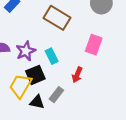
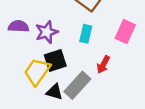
cyan rectangle: (52, 56) -> (86, 34), moved, turned 35
gray rectangle: (56, 95) -> (77, 85), size x1.5

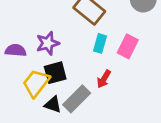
purple semicircle: (18, 26) -> (16, 50), moved
cyan rectangle: (86, 34) -> (100, 43), moved

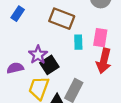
black square: (55, 73) -> (49, 65), moved
red arrow: (104, 79) -> (104, 61), moved, size x1.6

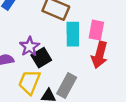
cyan rectangle: (78, 42) -> (73, 34), size x1.5

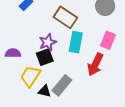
pink rectangle: (96, 30) -> (108, 40), moved
purple star: (30, 47) -> (48, 42), moved

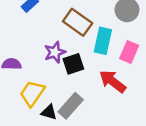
cyan rectangle: (76, 42) -> (103, 41), moved
black square: (45, 57) -> (73, 64), moved
red arrow: (95, 64) -> (113, 81), turned 100

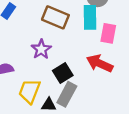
cyan rectangle: (103, 41) -> (90, 17), moved
black square: (73, 64) -> (63, 73), moved

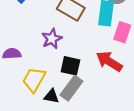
black square: (63, 73) -> (70, 66), turned 36

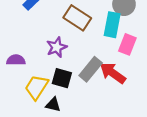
black square: (70, 66) -> (62, 78), moved
gray rectangle: (71, 88) -> (91, 69), moved

